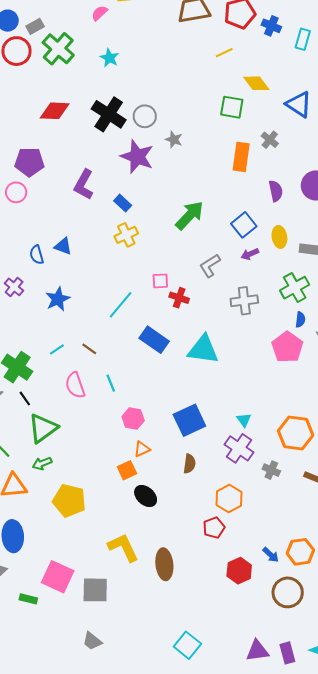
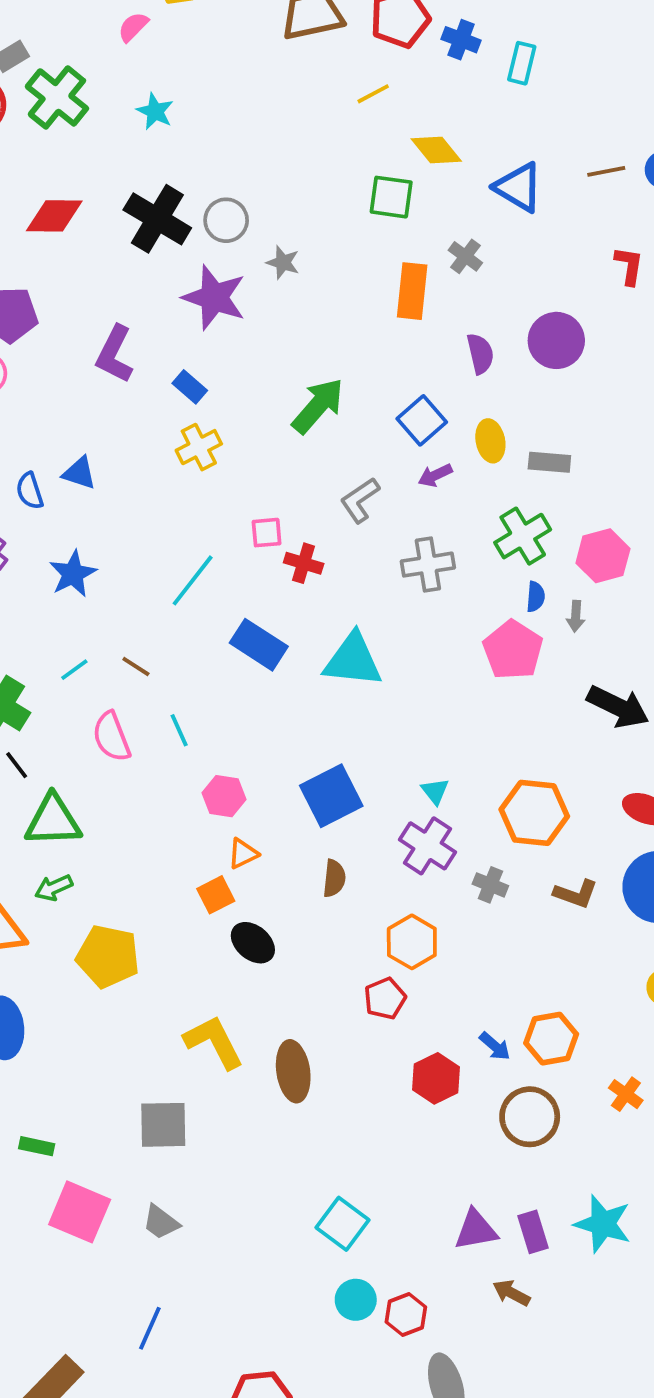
green triangle: (43, 428) -> (53, 821), turned 36
pink square: (58, 577) -> (80, 1212), moved

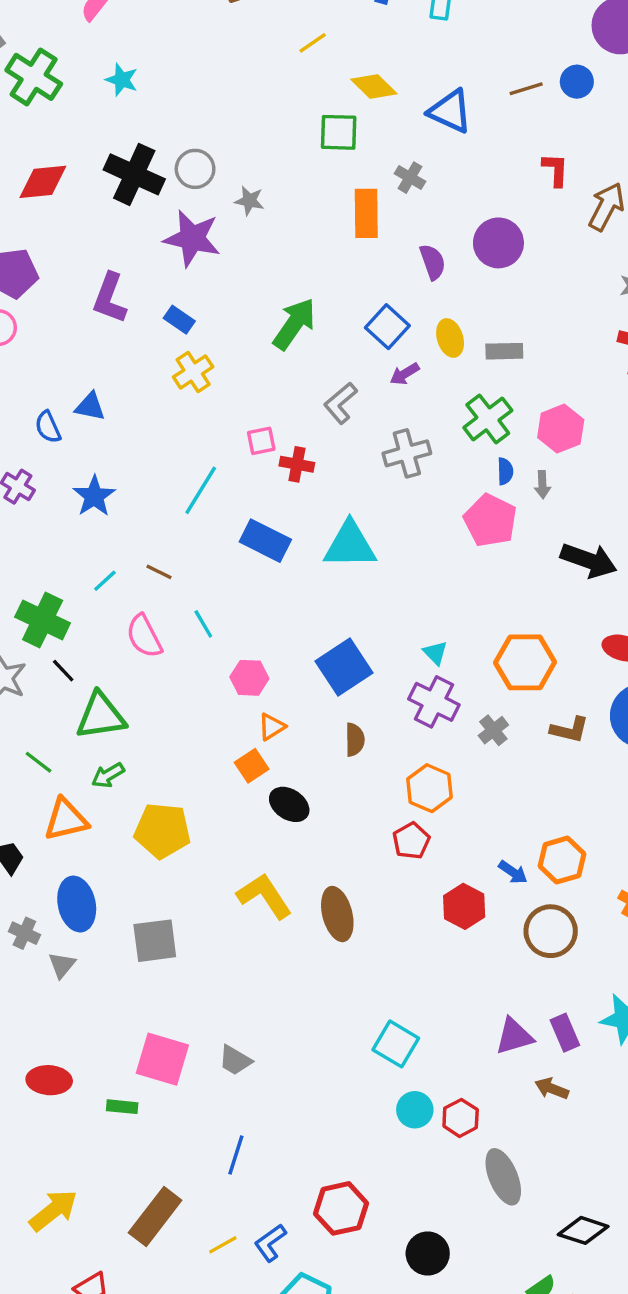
gray cross: (490, 885) -> (493, 730), turned 36
gray square: (163, 1125) -> (155, 941), moved
green rectangle: (37, 1146) -> (122, 1107), moved

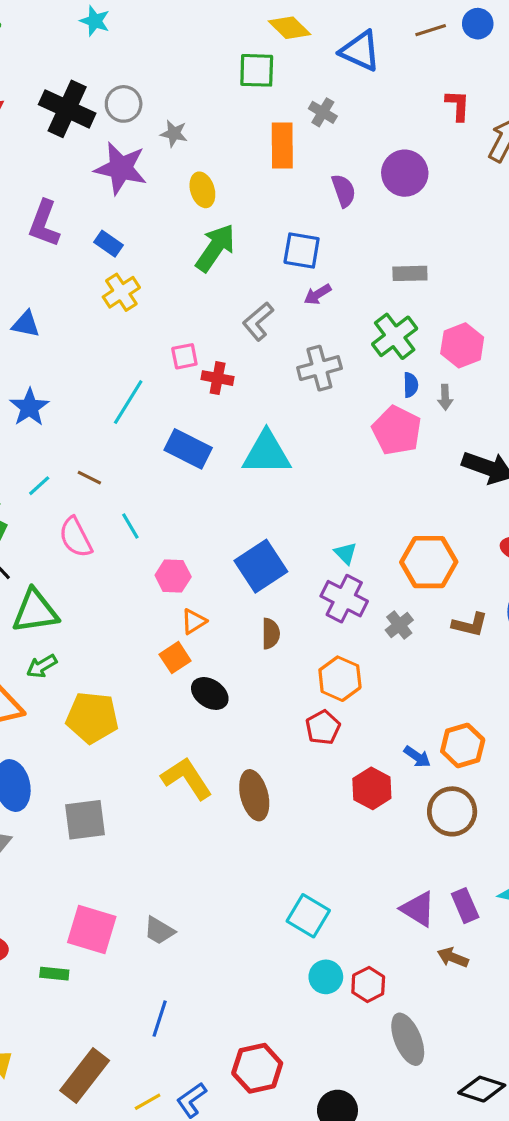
cyan star: (122, 80) -> (95, 21), moved
blue square: (387, 327) -> (302, 251), turned -33
yellow ellipse: (450, 338) -> (202, 190), moved
purple triangle: (514, 1036) -> (418, 909), turned 48

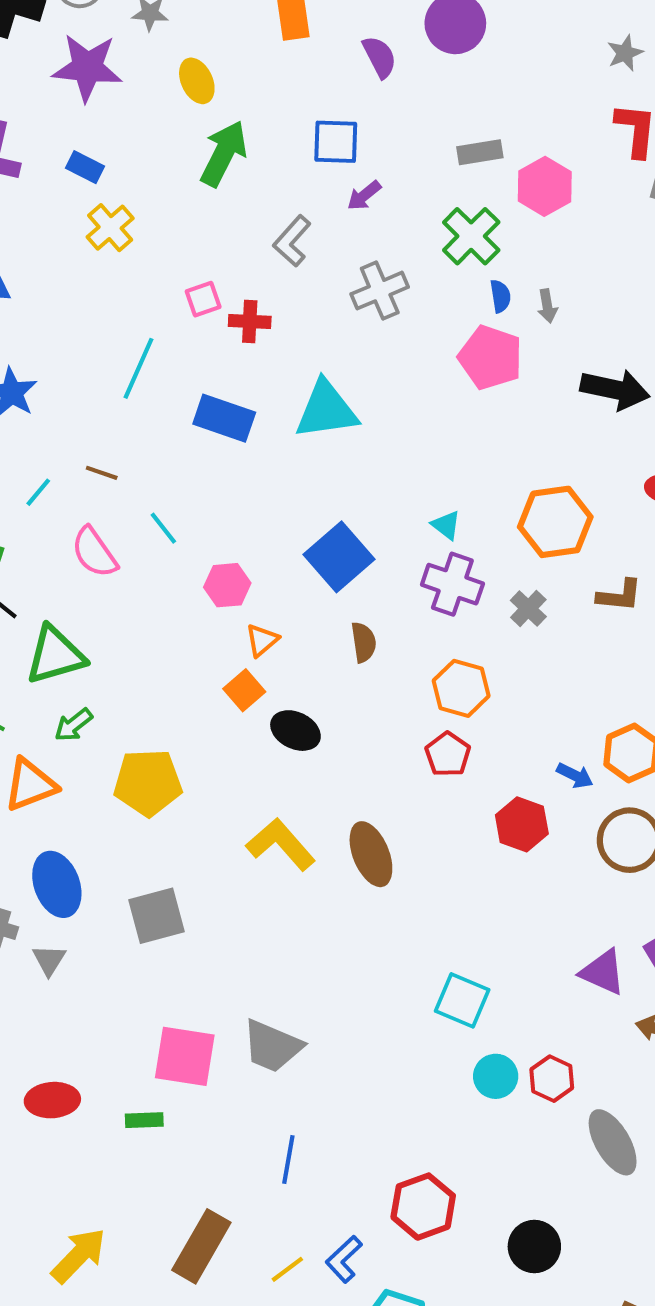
pink hexagon: (462, 345) -> (545, 186), moved
gray trapezoid: (159, 931) -> (272, 1046), size x1.5

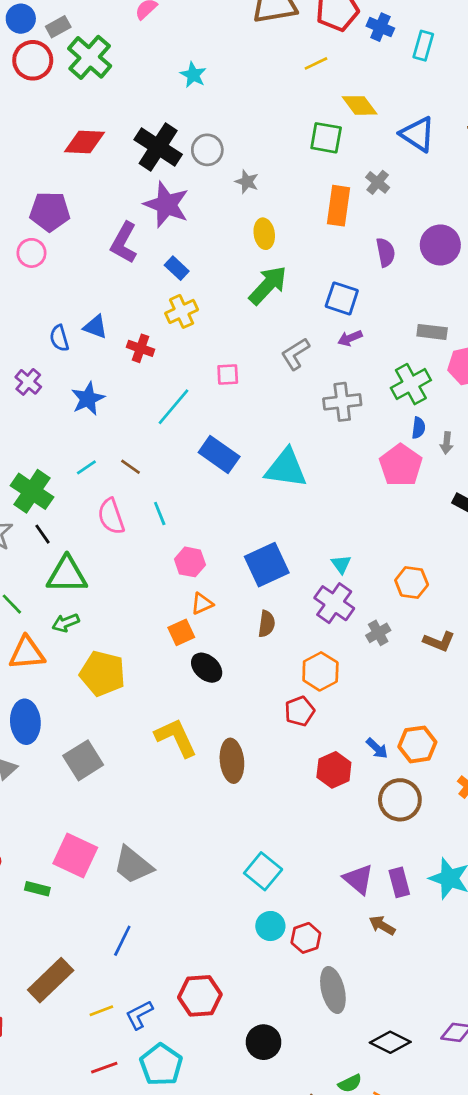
purple star: (87, 67) -> (166, 205), moved
red cross: (250, 321) -> (140, 348), moved
orange hexagon: (555, 522) -> (412, 582), size x0.7
gray square: (156, 916) -> (83, 760), turned -33

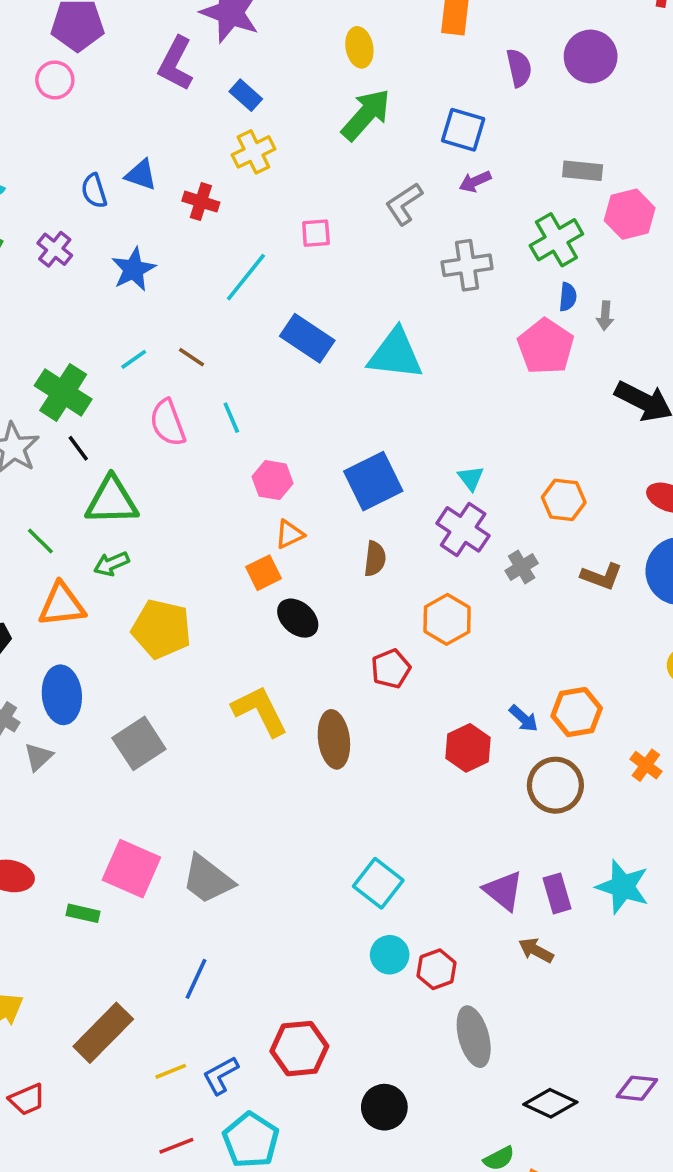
red pentagon: (300, 711) -> (391, 669), moved

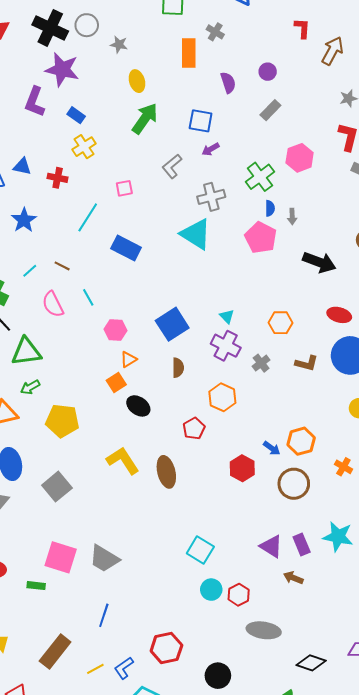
purple circle: (591, 57) -> (268, 72), size x0.6
gray rectangle: (583, 171) -> (270, 110), moved, turned -45
cyan triangle: (395, 354) -> (196, 234), moved, turned 32
gray ellipse: (474, 1037) -> (264, 630), turned -60

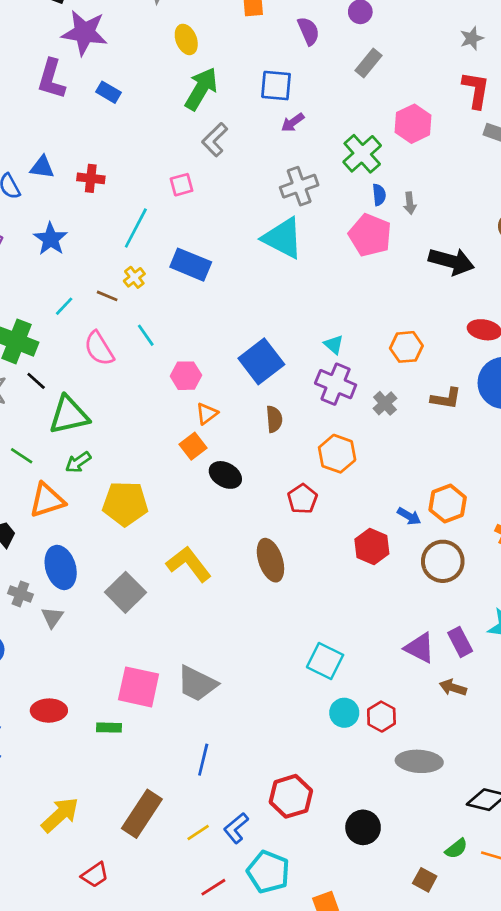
yellow cross: (84, 147) -> (134, 277), moved, size x0.7
gray L-shape: (172, 166) -> (215, 140), moved
yellow L-shape: (123, 461) -> (189, 564), moved

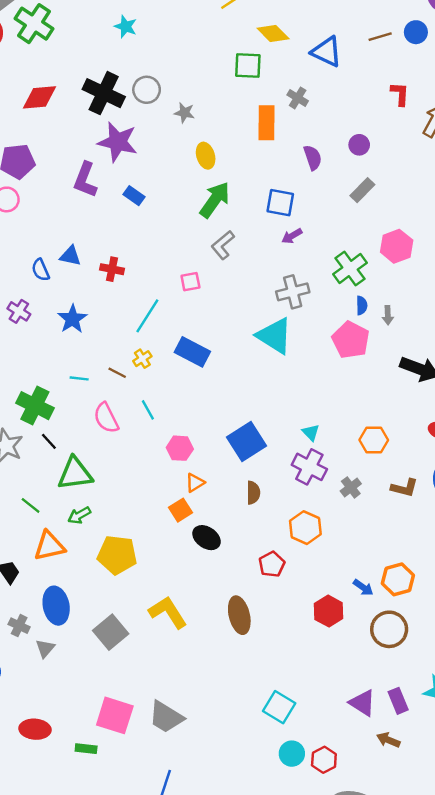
cyan line: (64, 306) -> (79, 378), turned 48

